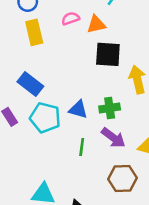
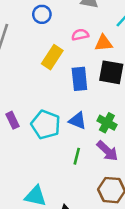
yellow rectangle: (34, 32) -> (52, 57), moved, turned 40
blue rectangle: (30, 84) -> (79, 79), moved, turned 40
green cross: (110, 108) -> (107, 123), turned 30

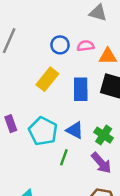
blue circle: (42, 14) -> (60, 45), moved
yellow rectangle: (52, 57) -> (47, 79), moved
green line: (77, 156) -> (64, 157), moved

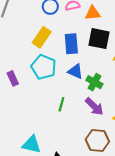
blue triangle: (75, 130) -> (75, 71), moved
cyan pentagon: (43, 131) -> (44, 67), moved

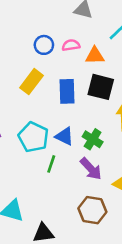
cyan pentagon: (44, 67) -> (33, 137), moved
blue triangle: (75, 71) -> (64, 136), moved

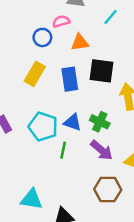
pink semicircle: (71, 45) -> (61, 21), moved
orange triangle: (95, 56) -> (80, 42), moved

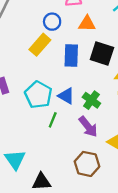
blue circle: (42, 37) -> (52, 22), moved
cyan triangle: (31, 199) -> (15, 160), turned 35

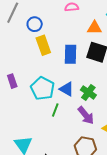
blue circle: (52, 22) -> (35, 24), moved
orange triangle: (87, 24) -> (95, 28), moved
yellow rectangle: (40, 45) -> (43, 45), turned -60

